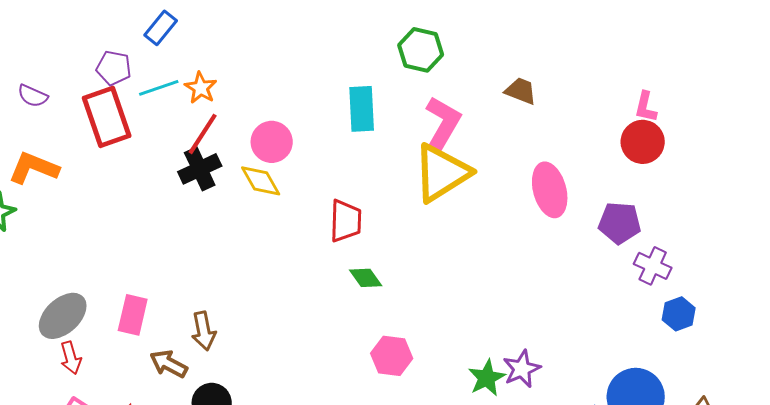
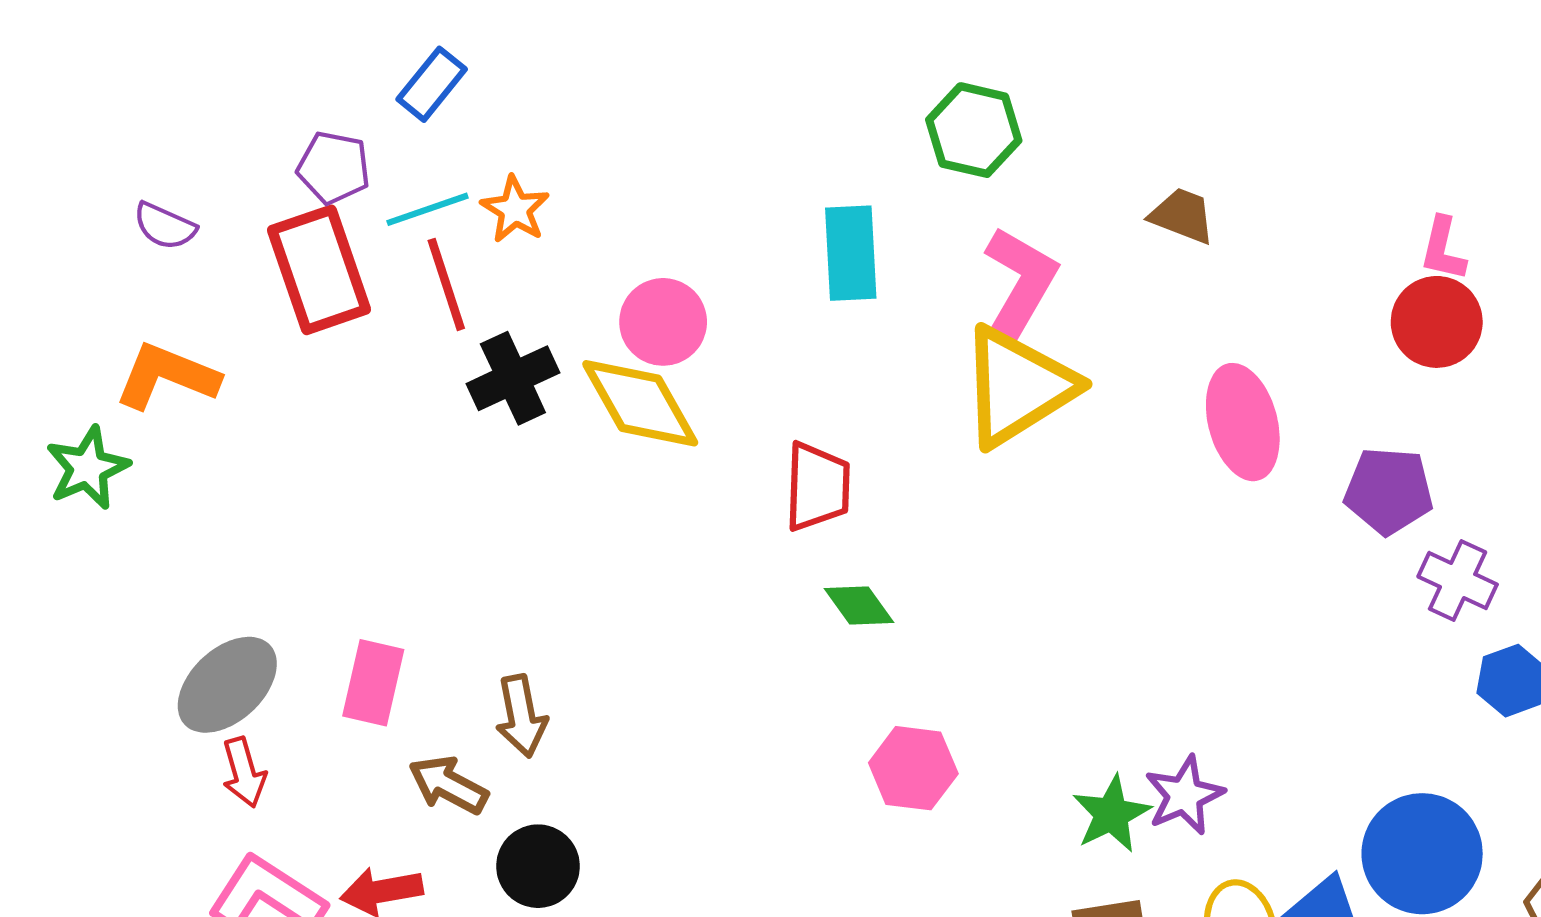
red line: (203, 134) -> (446, 284), moved, turned -51
yellow diamond: (261, 181) -> (640, 403), size x1.4

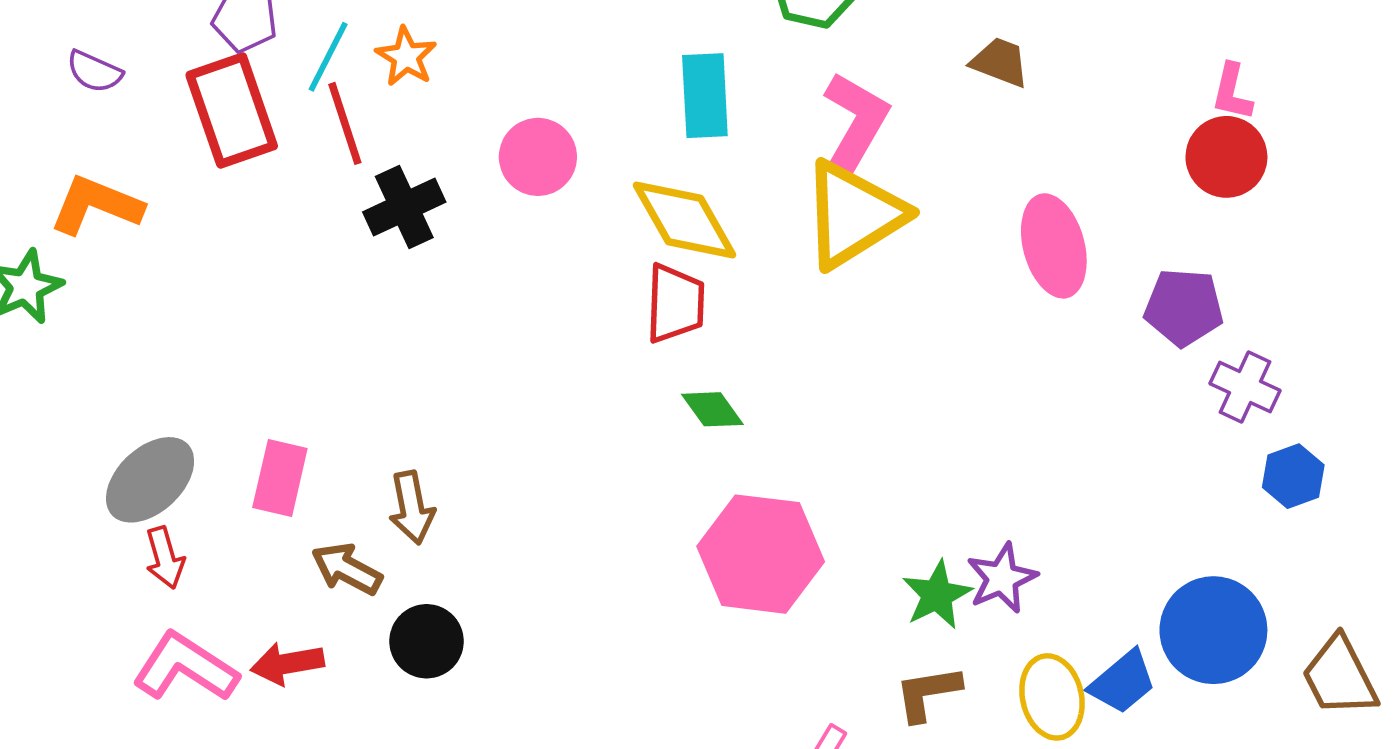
cyan line: (427, 209) -> (328, 57), turned -44
yellow diamond: (640, 403) -> (685, 220), moved
pink hexagon: (913, 768) -> (761, 554), size x1.6

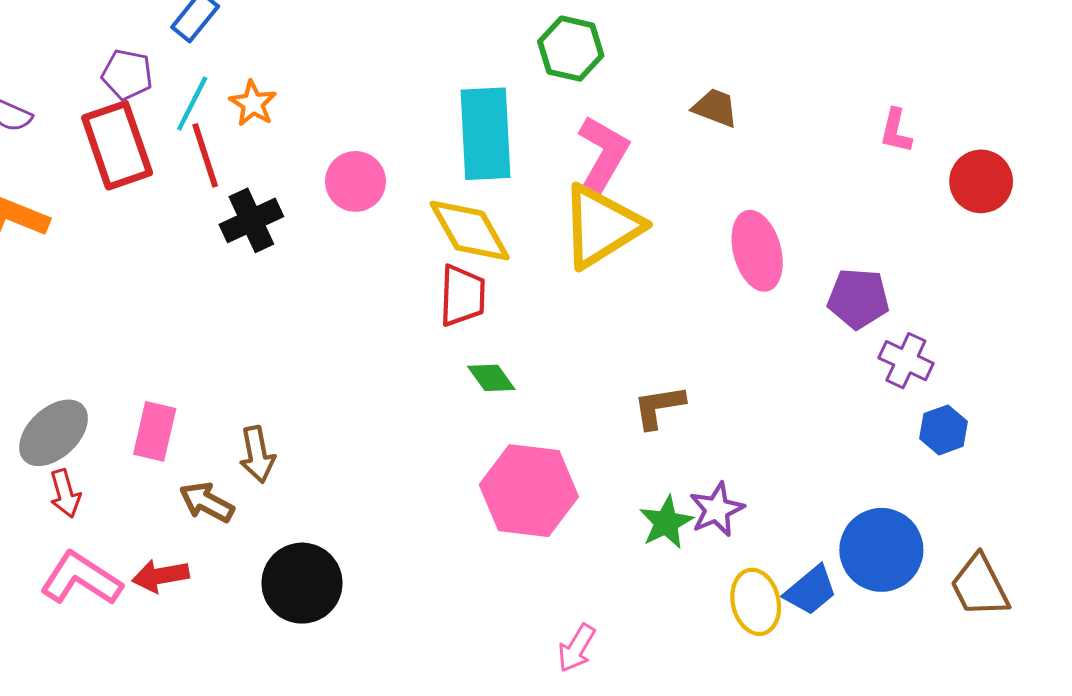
cyan rectangle: (705, 96) -> (486, 134), size x1.4
red circle: (1226, 157) -> (981, 181), moved
black circle: (427, 641) -> (302, 583), moved, size x1.4
brown L-shape: (928, 693) -> (659, 407), moved

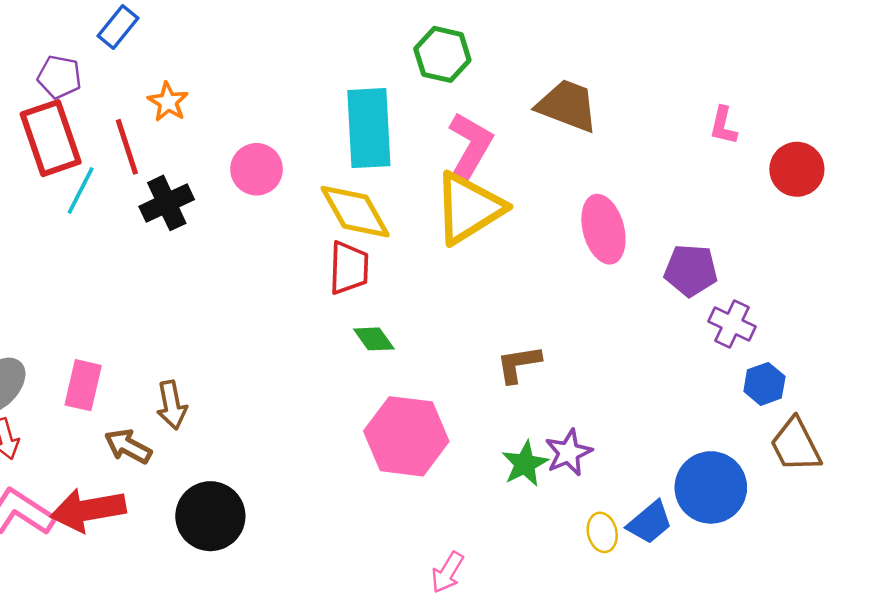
cyan line: (192, 103) -> (81, 190), moved
brown trapezoid: (715, 108) -> (567, 106), size x1.6
red arrow: (160, 576) -> (88, 510), size x1.5
brown trapezoid: (980, 586) -> (796, 445), moved
yellow ellipse: (756, 602) -> (602, 532), size x0.7

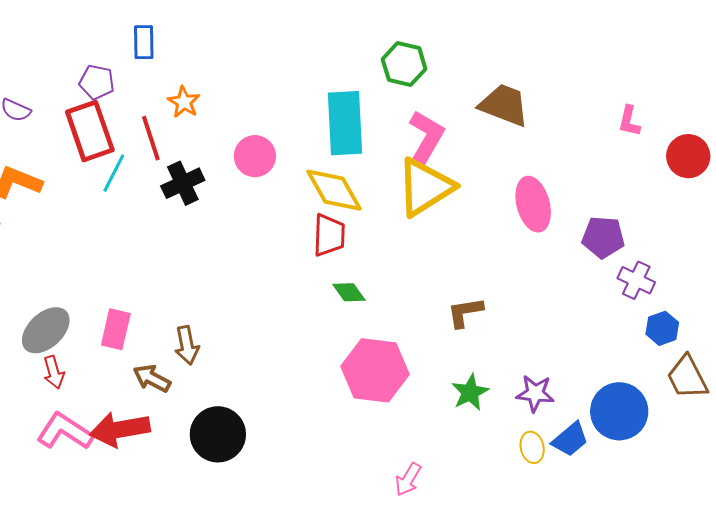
blue rectangle: (118, 27) -> (144, 42), turned -40
purple star: (569, 453) -> (535, 393), moved, turned 30

